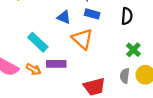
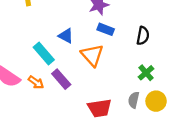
blue triangle: (64, 17) -> (66, 36), moved
purple rectangle: (56, 64) -> (61, 79), turned 42

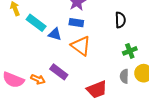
blue rectangle: (106, 29) -> (76, 23), moved
cyan rectangle: (44, 54) -> (36, 23), moved
green cross: (146, 73) -> (130, 51), turned 32

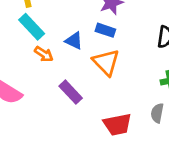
cyan rectangle: (36, 23) -> (32, 27), moved
orange arrow: (38, 79) -> (44, 54), moved

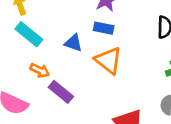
orange arrow: (44, 54) -> (40, 70), moved
purple rectangle: (71, 92) -> (61, 92), moved

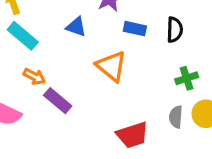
blue rectangle: (104, 28) -> (135, 29), moved
blue triangle: (73, 43) -> (76, 27), moved

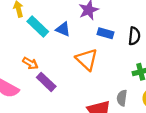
cyan rectangle: (23, 36) -> (38, 27), moved
gray semicircle: (176, 117) -> (122, 98), moved

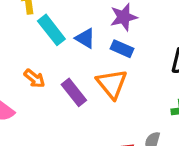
blue rectangle: (106, 33) -> (122, 49), moved
purple rectangle: (46, 82) -> (74, 92), moved

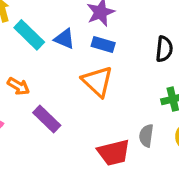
purple rectangle: (74, 92) -> (47, 119), moved

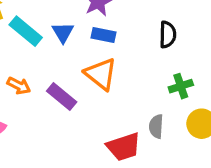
blue triangle: (65, 39) -> (63, 32), turned 40
purple rectangle: (47, 119) -> (62, 97), moved

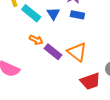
orange triangle: (101, 74) -> (77, 52), moved
orange arrow: (19, 86) -> (36, 40), moved

